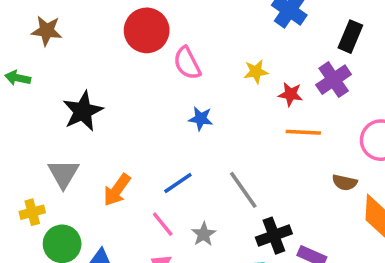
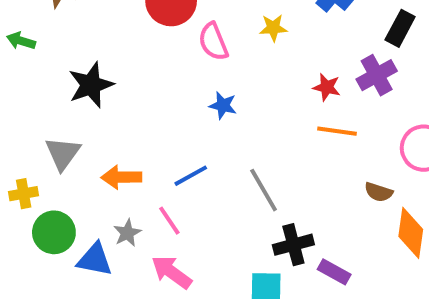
yellow star: (256, 72) -> (273, 28), moved
orange arrow: (117, 190) -> (121, 177), turned 48
gray star: (204, 234) -> (127, 233), moved

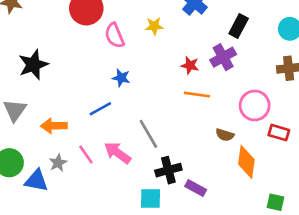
blue line: (191, 176) -> (100, 109), moved
pink arrow: (172, 272) -> (118, 153), moved

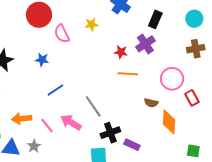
blue star: (121, 78) -> (42, 60), moved
orange arrow: (54, 126) -> (22, 119), moved
red rectangle: (279, 133) -> (192, 98), turned 49
gray star: (58, 163) -> (34, 146), moved

